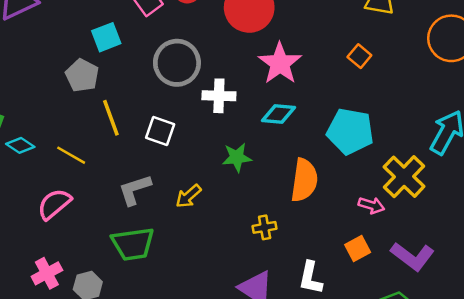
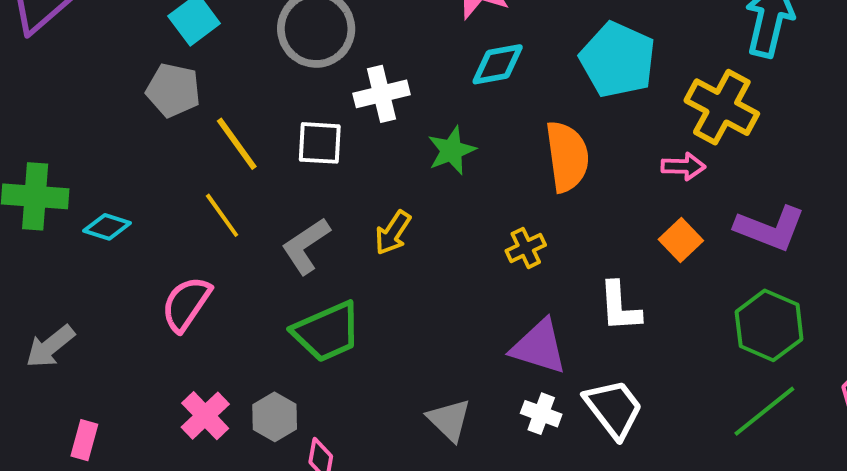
white cross: (219, 96) -> (382, 94), moved
cyan pentagon: (350, 131) -> (618, 60), turned 30
yellow line: (71, 155) -> (222, 215), moved, turned 40

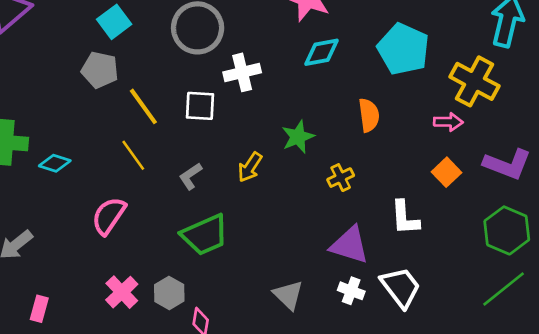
green star: (451, 150) -> (298, 137), moved
orange semicircle: (567, 157) -> (369, 115), size x0.7
gray L-shape: (306, 246) -> (190, 176), size x0.7

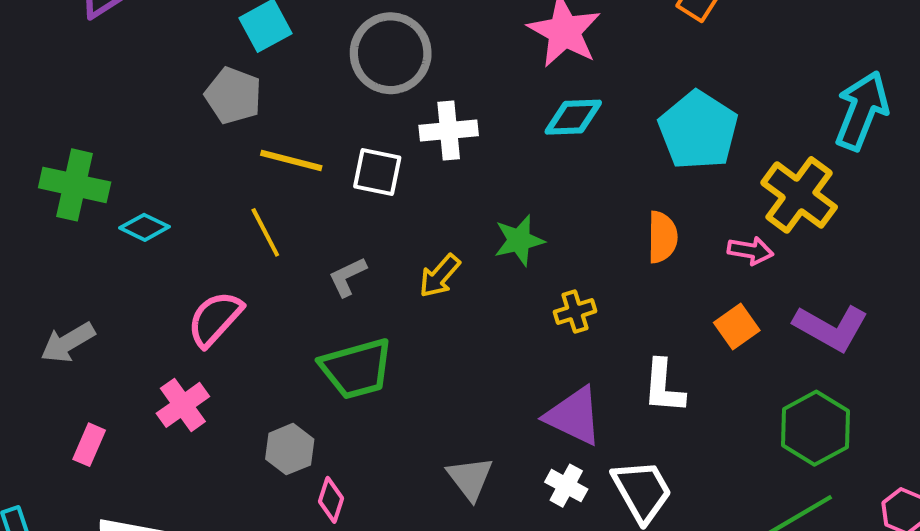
yellow line: (143, 106) -> (291, 161), turned -48
orange semicircle: (369, 115) -> (662, 237), moved
pink cross: (122, 292) -> (183, 405), moved

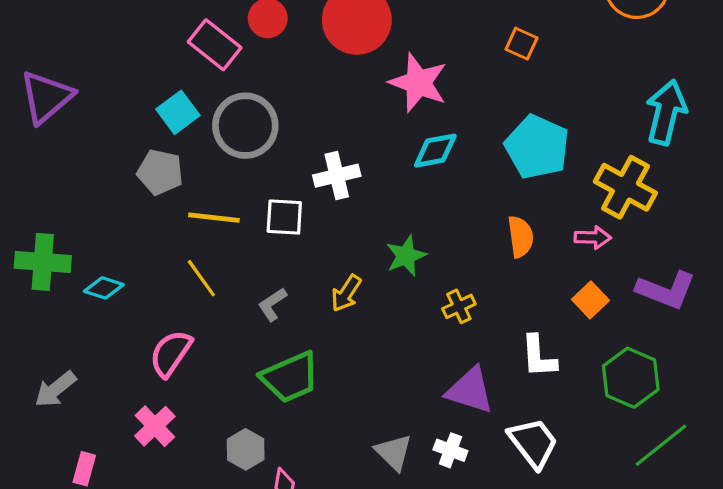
gray circle: (391, 53) -> (245, 126), moved
green hexagon: (815, 428) -> (631, 378), moved
white cross: (566, 486) -> (450, 450), moved

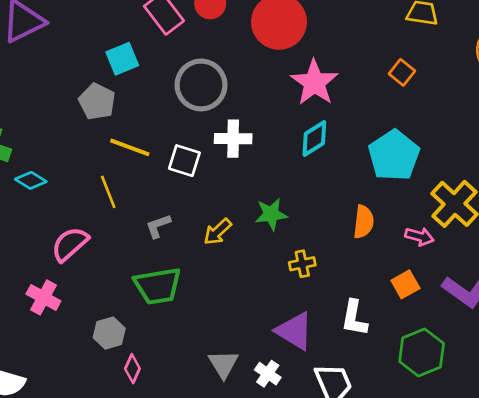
gray circle: (245, 126) -> (201, 85), moved
cyan diamond: (435, 151) -> (314, 138), turned -36
pink cross: (155, 426) -> (43, 297), turned -32

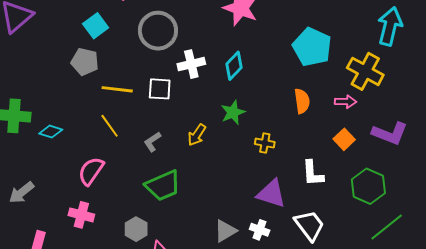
cyan diamond: (314, 138) -> (234, 66), moved
yellow cross: (302, 264) -> (265, 143), turned 36
gray triangle: (223, 364) -> (225, 231), turned 45

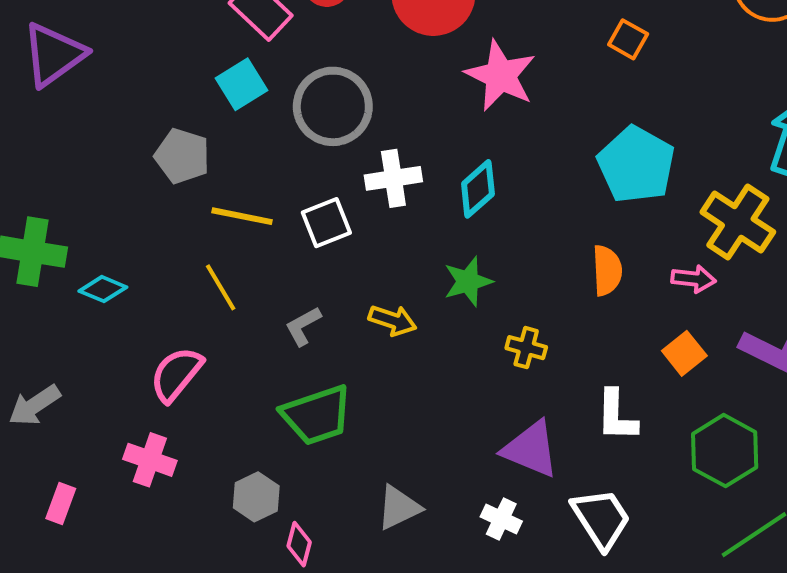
cyan square: (96, 26) -> (241, 84), moved
white square: (160, 89) -> (326, 223), turned -30
yellow arrow: (197, 135) -> (393, 320), turned -110
gray triangle: (225, 231) -> (399, 508), moved

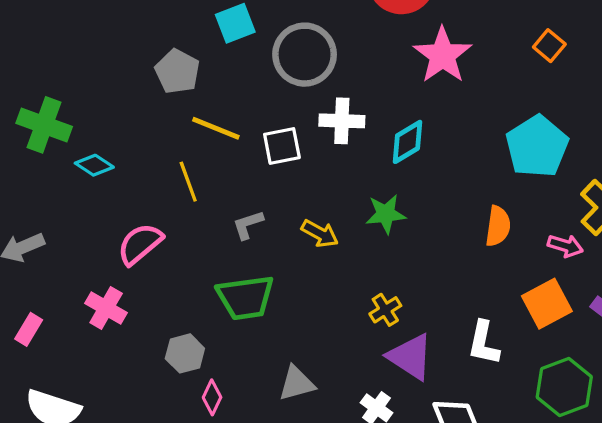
yellow cross: (526, 348) -> (385, 310), moved, turned 32
orange square: (684, 353) -> (547, 304), size x1.4

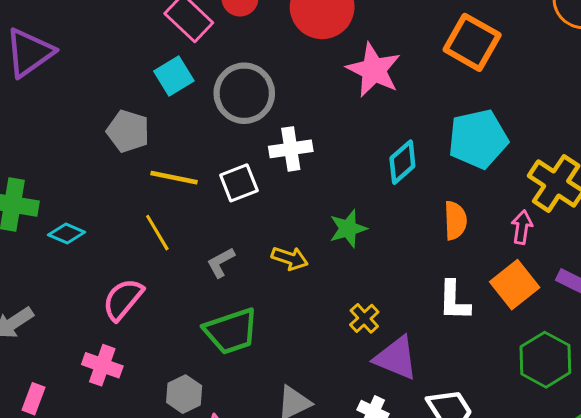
orange square: (549, 46) -> (472, 42), size x1.8
cyan diamond: (408, 142) -> (402, 162), moved
cyan pentagon: (537, 146) -> (478, 139), turned 30
pink arrow: (565, 246) -> (522, 227), turned -88
white L-shape: (484, 343) -> (454, 301), moved

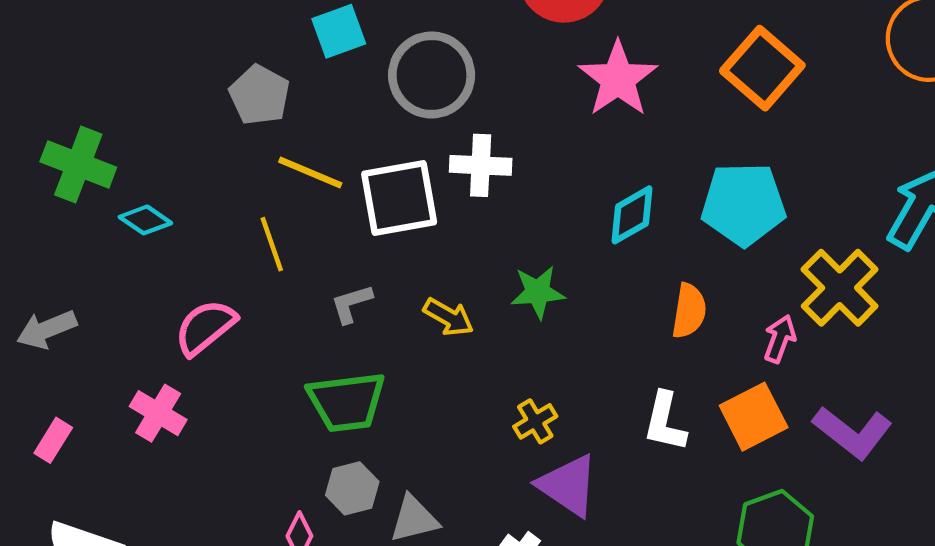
white square: (239, 183) -> (399, 198), size x1.5
gray hexagon: (184, 394) -> (352, 488), moved

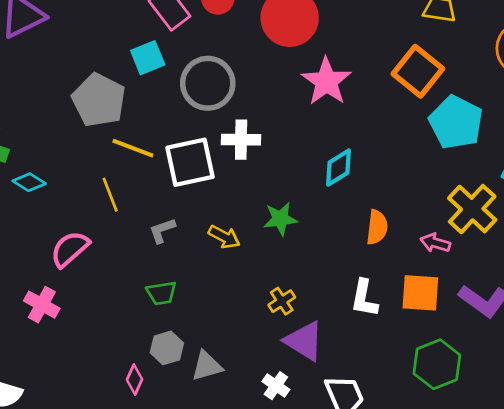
gray pentagon: (259, 95) -> (99, 100), size x1.4
cyan pentagon: (743, 204) -> (456, 122), moved, turned 30
pink arrow: (780, 339) -> (435, 243), turned -92
green trapezoid: (347, 402) -> (161, 293), size x0.6
orange square: (754, 417) -> (420, 293), turned 33

